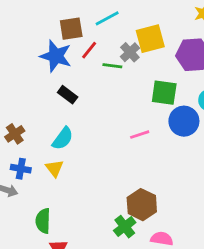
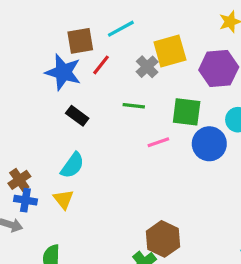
green line: (112, 66) -> (134, 106), moved
brown cross: (15, 134) -> (19, 180), moved
pink line: (140, 135) -> (158, 142), moved

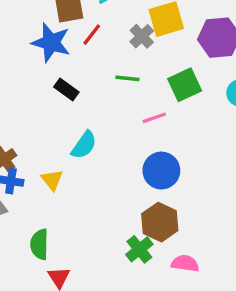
green square: (187, 112) -> (185, 85), turned -32
blue circle: (209, 144) -> (161, 171), moved
cyan semicircle: (72, 165) -> (84, 145), moved

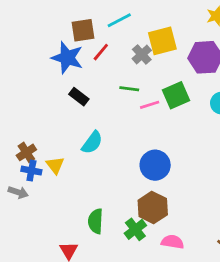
pink line: (154, 118) -> (150, 105), moved
yellow triangle: (52, 180) -> (55, 165), moved
green semicircle: (39, 244) -> (96, 221), moved

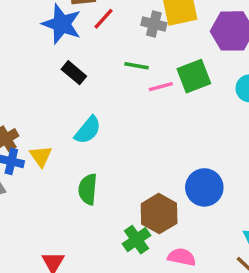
gray cross: (142, 54) -> (154, 24), turned -36
blue circle: (155, 165) -> (204, 187), moved
green semicircle: (96, 221) -> (88, 189), moved

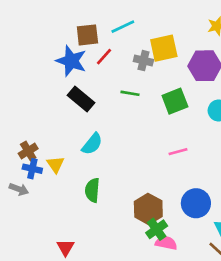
black rectangle: (74, 73) -> (81, 99), size x1.4
pink line: (161, 87) -> (178, 152), moved
blue circle: (204, 187) -> (196, 203), moved
green cross: (136, 240) -> (157, 229), moved

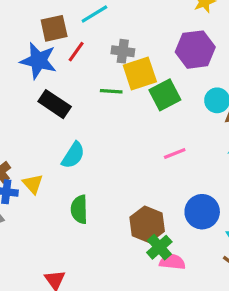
yellow square: (164, 48) -> (140, 74), moved

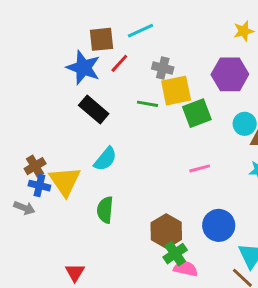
yellow triangle: (33, 184) -> (65, 181), size x1.6

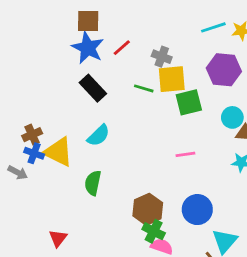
cyan line: (140, 31) -> (213, 27), moved
brown square: (101, 39) -> (88, 21), moved
yellow triangle: (65, 181) -> (58, 152), turned -36
green cross: (175, 254) -> (154, 231), turned -35

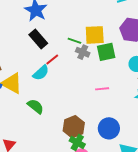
red line: (122, 48) -> (52, 59), moved
gray cross: (162, 57) -> (83, 52), moved
green semicircle: (93, 183) -> (35, 106), turned 114

